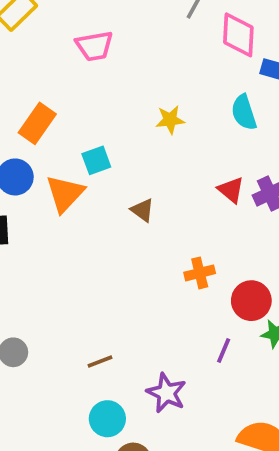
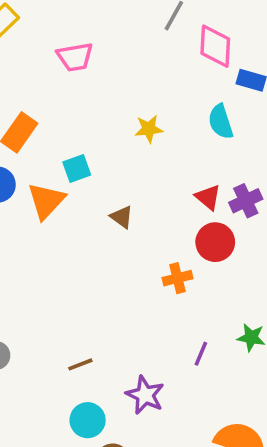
red circle: (251, 301) -> (215, 242), moved

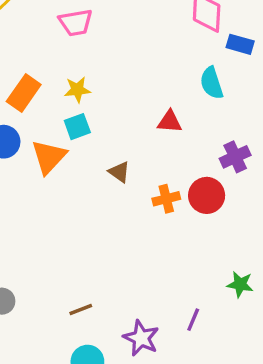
yellow star: (149, 129) -> (77, 90), moved
red triangle: (208, 197) -> (170, 122), moved, turned -36
orange cross: (177, 278) -> (166, 199), moved
purple line: (201, 354) -> (193, 320), moved

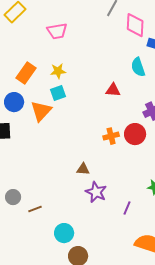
brown triangle: (119, 172) -> (83, 169), moved, turned -32
brown line: (81, 310) -> (35, 209), moved
purple star: (141, 338) -> (96, 192), moved

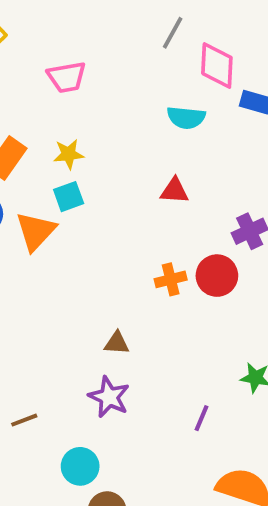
cyan semicircle: (138, 67) -> (186, 118), moved, turned -66
purple star: (96, 192) -> (109, 397), moved

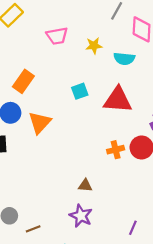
yellow star: (69, 154) -> (94, 46), moved
red triangle: (175, 191) -> (118, 100), size x1.8
cyan square: (69, 197) -> (80, 91), moved

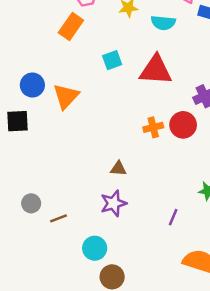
orange rectangle: (23, 81) -> (71, 26), moved
purple star: (81, 216) -> (113, 203), turned 30

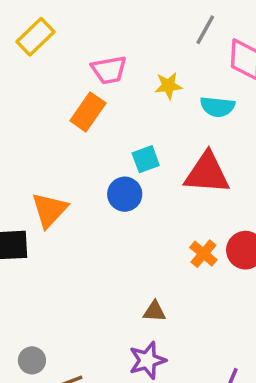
blue circle: (32, 85) -> (125, 194), moved
orange triangle: (66, 96) -> (49, 210), moved
orange cross: (153, 127) -> (203, 254), turned -36

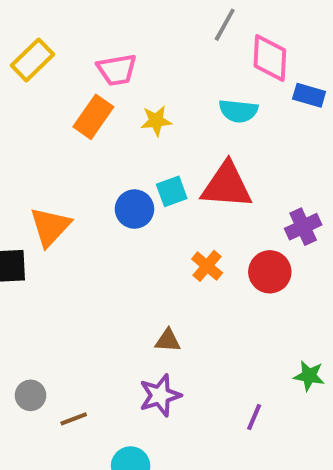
yellow rectangle: (35, 37) -> (32, 60), moved
yellow star: (168, 86) -> (156, 121), moved
cyan square: (146, 159) -> (172, 191), moved
orange cross: (203, 254) -> (207, 266), moved

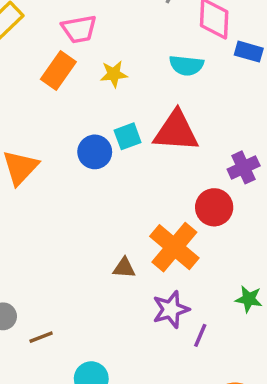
orange cross: (207, 266) -> (174, 247), moved, size x1.8
purple star: (160, 395) -> (171, 309), moved

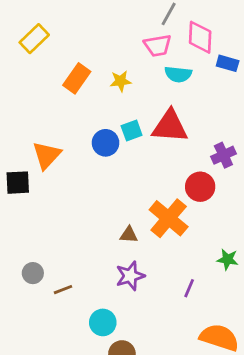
pink trapezoid: (79, 29) -> (158, 45), moved
purple star: (171, 309) -> (130, 276), moved

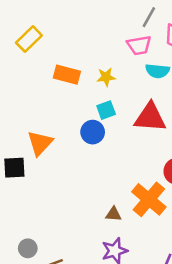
orange rectangle: (77, 78) -> (67, 75), turned 70
cyan square: (132, 130) -> (106, 110), moved

